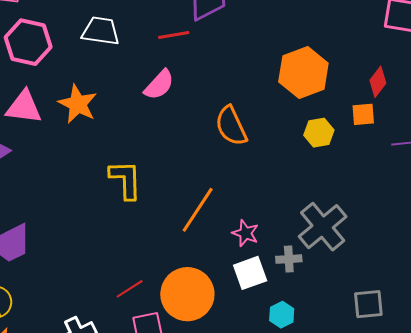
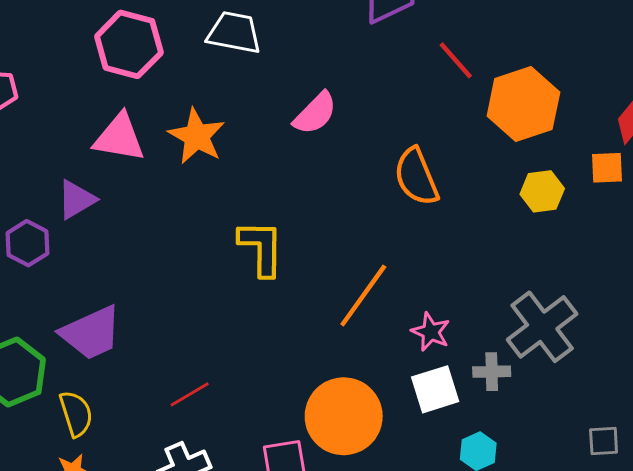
red line: (174, 35) -> (456, 60), moved, turned 56
red line: (130, 289) -> (190, 394), moved
gray square: (368, 304) -> (604, 441), size x0.7

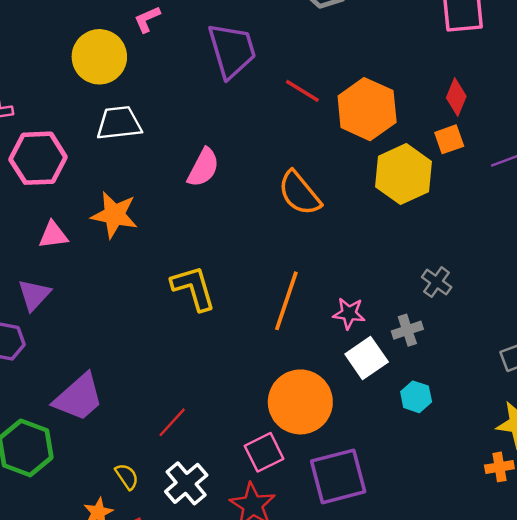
pink triangle: (119, 138) -> (53, 235), size x0.7
yellow hexagon: (542, 191) -> (403, 174), size x1.6
gray cross: (542, 327) -> (437, 282), size x0.5
yellow semicircle: (76, 414) -> (127, 476), moved, size x0.7

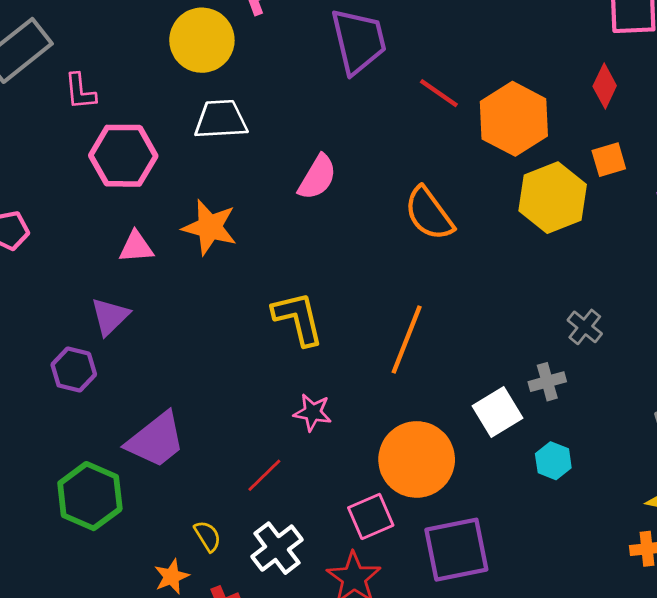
red diamond: (456, 97) -> (605, 86), moved
pink star: (349, 313) -> (313, 412), moved

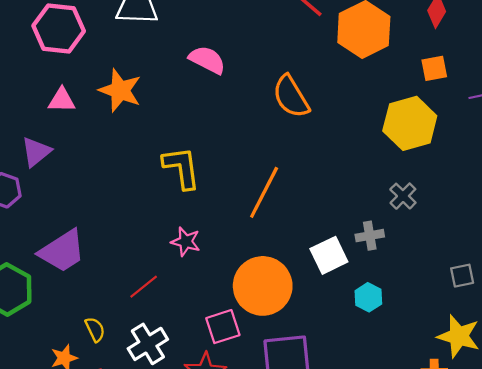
pink semicircle: (317, 177) -> (207, 60), turned -99
yellow hexagon: (553, 198) -> (410, 123), moved

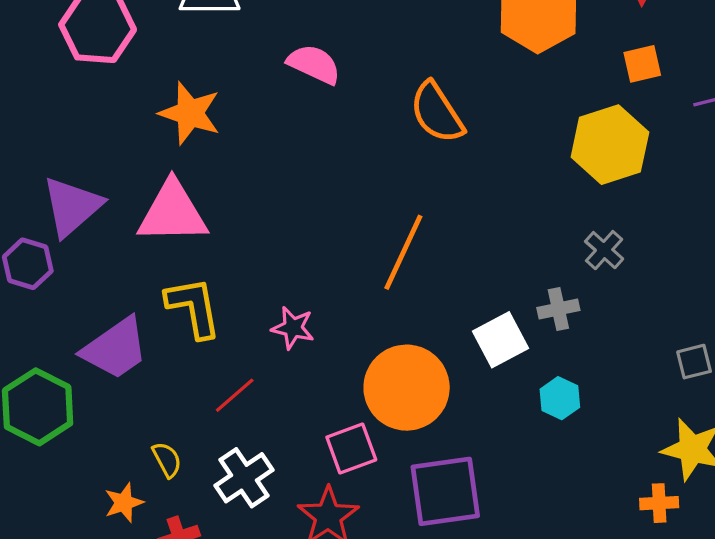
pink triangle: (62, 100) -> (173, 213), moved, size x1.8
purple triangle: (36, 152) -> (72, 206), size x1.4
yellow L-shape: (182, 168) -> (193, 307), moved

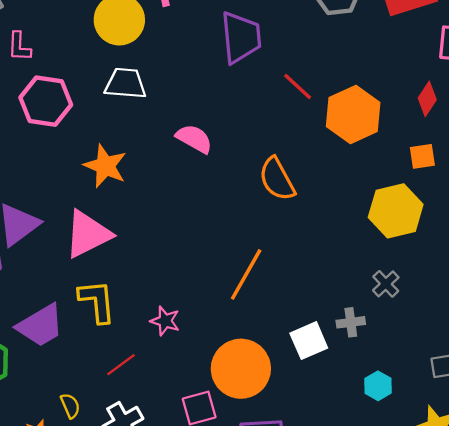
pink triangle: (173, 213) -> (88, 234), turned -30
cyan hexagon: (560, 398) -> (378, 386), moved

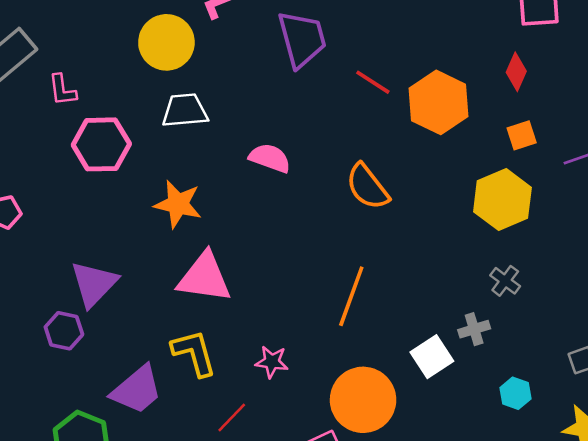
pink triangle: (88, 234) -> (204, 277), moved, turned 44

